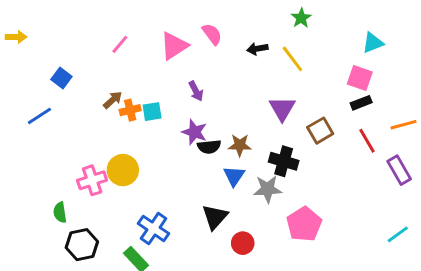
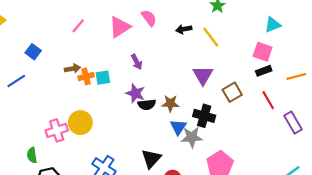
brown arrow: (113, 100) -> (72, 69), turned 32
orange line: (404, 125) -> (296, 76), moved
blue triangle: (234, 176) -> (178, 127), moved

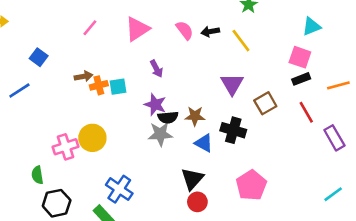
pink semicircle: (149, 18) -> (185, 30), moved
blue triangle: (178, 127) -> (204, 143), turned -36
gray star: (192, 137) -> (160, 134), moved
black triangle: (151, 159) -> (192, 179), moved

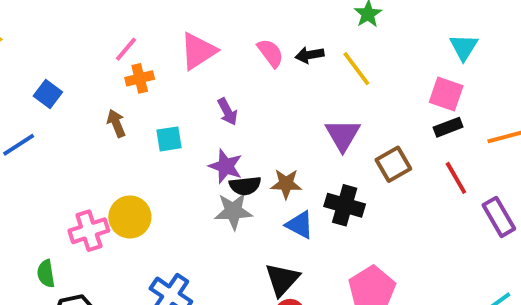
cyan triangle: (311, 26) -> (464, 47), turned -36
brown arrow: (83, 76) -> (116, 123), turned -102
orange cross: (99, 85) -> (140, 78), moved

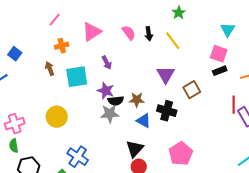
pink line: (126, 49) -> (55, 20), moved
black arrow: (310, 55) -> (149, 34), turned -88
cyan square: (169, 139) -> (77, 77), size x1.6
red line: (456, 178) -> (234, 105), moved, turned 30
pink cross: (89, 231) -> (15, 124), moved

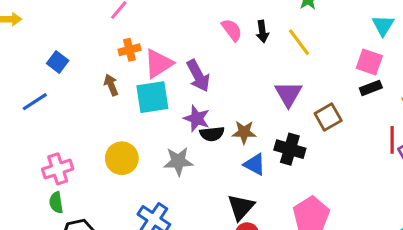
pink triangle: (92, 32) -> (158, 64), moved
purple arrow: (107, 63) -> (198, 76), size x1.5
gray star: (110, 114) -> (178, 161), moved

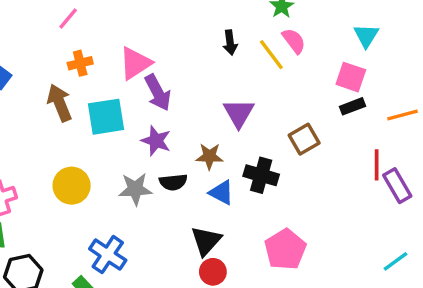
pink semicircle: (232, 30) -> (294, 41), moved
pink triangle: (158, 64) -> (135, 63), moved
brown arrow: (111, 85) -> (59, 103), size x1.5
purple triangle: (288, 94) -> (239, 113), moved
black semicircle: (212, 134) -> (173, 182), moved

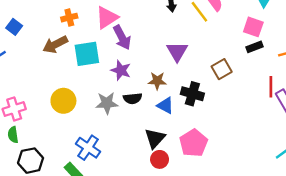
brown arrow: (59, 103) -> (55, 45), turned -95
pink pentagon: (285, 249) -> (194, 143), moved

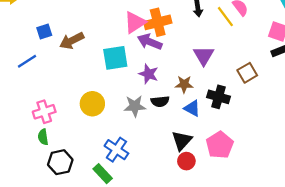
orange cross: (69, 18) -> (158, 22), moved, size x1.6
blue square: (14, 27) -> (44, 32), turned 35
purple arrow: (122, 37) -> (150, 42), turned 140
brown arrow: (55, 45) -> (72, 41), moved

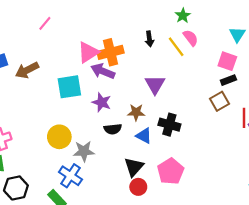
brown square: (247, 73) -> (220, 101), moved
yellow circle: (92, 104) -> (59, 137), moved
gray star: (135, 106) -> (84, 151), moved

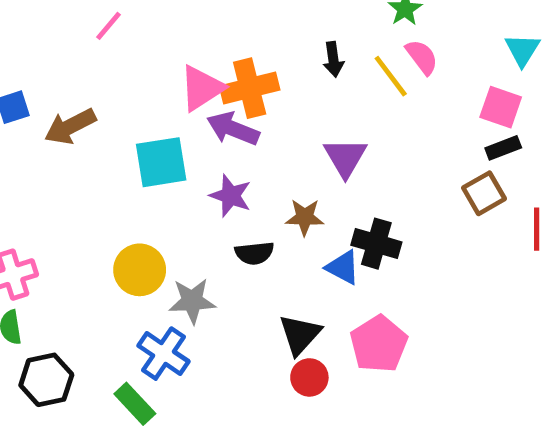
blue triangle: (144, 136) -> (343, 267), moved

